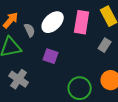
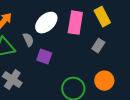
gray semicircle: (30, 30) -> (28, 40), moved

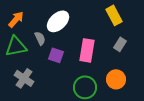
pink rectangle: (75, 23) -> (87, 50), moved
gray rectangle: (98, 46) -> (120, 44), moved

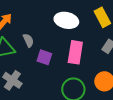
white ellipse: (58, 21) -> (66, 20), moved, turned 55

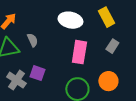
purple square: (44, 57) -> (37, 73), moved

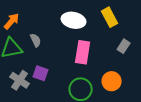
gray rectangle: (112, 46) -> (124, 46), moved

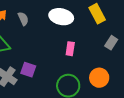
gray semicircle: (36, 40) -> (23, 19), moved
pink rectangle: (83, 52) -> (70, 49), size x0.6

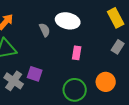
yellow rectangle: (97, 14) -> (116, 18), moved
gray semicircle: (23, 19) -> (45, 30), moved

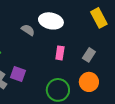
gray semicircle: (45, 30) -> (28, 30), turned -32
gray rectangle: (118, 47) -> (89, 55), moved

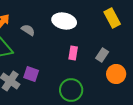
gray semicircle: (28, 30) -> (28, 30), moved
orange circle: (89, 82) -> (116, 74), moved

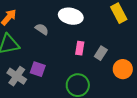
gray semicircle: (28, 30) -> (42, 29), moved
gray rectangle: (102, 55) -> (101, 53), moved

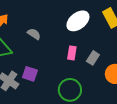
white ellipse: (71, 16) -> (78, 21), moved, turned -50

